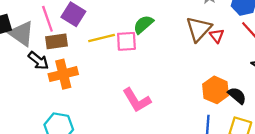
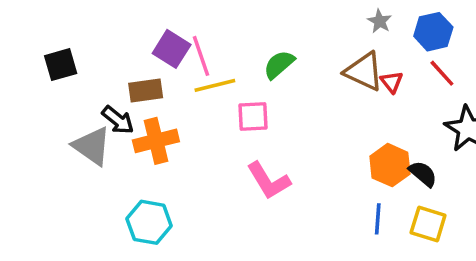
pink line: (47, 19) -> (201, 56), moved
brown triangle: (199, 29) -> (364, 72), turned -48
gray triangle: (21, 33) -> (92, 146), moved
pink square: (126, 41) -> (253, 117), moved

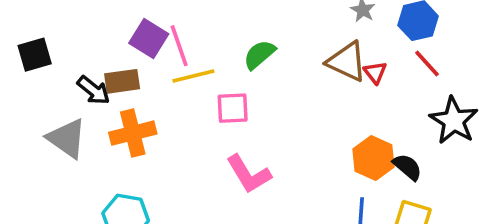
black arrow: (118, 120) -> (94, 90), moved

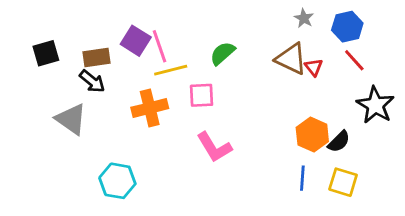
brown rectangle: (122, 81) -> (96, 57), moved
orange cross: (133, 133) -> (150, 108), moved
black semicircle: (407, 167) -> (339, 142), turned 95

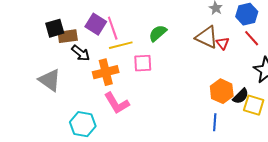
black square: (46, 53) -> (55, 28), moved
black arrow: (92, 81) -> (81, 53), moved
pink L-shape: (214, 147) -> (117, 103), moved
yellow square: (343, 182) -> (254, 105), moved

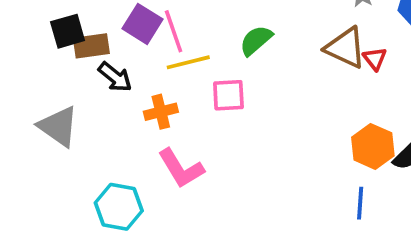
orange cross: (106, 72) -> (161, 112), size x0.7

